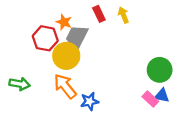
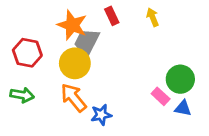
yellow arrow: (123, 15) -> (153, 17), moved
orange star: (64, 22) -> (72, 25), size x1.6
red hexagon: (45, 38) -> (27, 53), moved
pink rectangle: (150, 99) -> (161, 96), moved

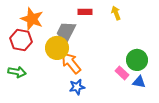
red rectangle: (112, 16) -> (85, 12), turned -64
orange star: (72, 25) -> (32, 19), moved
orange arrow: (74, 98) -> (71, 63), moved

